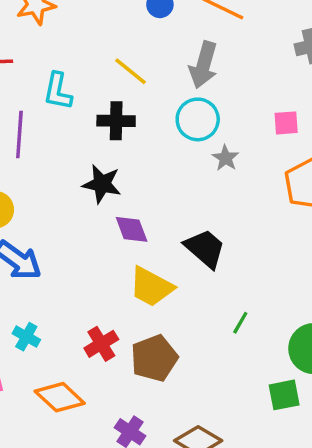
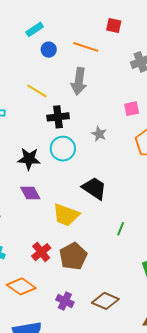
cyan circle: (198, 119) -> (63, 149), moved
black cross: (116, 121) -> (58, 117), moved
purple diamond: (132, 229) -> (30, 193), moved

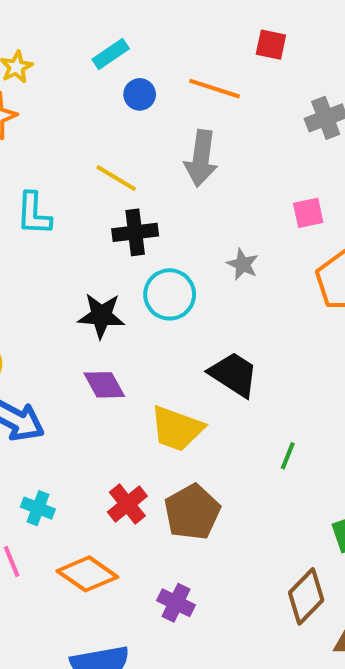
black cross: (58, 117) -> (135, 232), moved
brown diamond: (105, 301) -> (306, 596), moved, turned -68

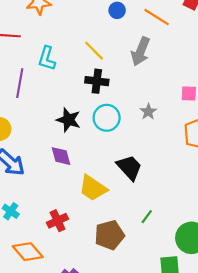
brown pentagon: (192, 512) -> (109, 235), moved

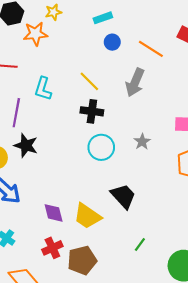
black star: (69, 120) -> (26, 146), moved
purple diamond: (61, 156) -> (54, 213), moved
brown pentagon: (109, 235) -> (82, 260), moved

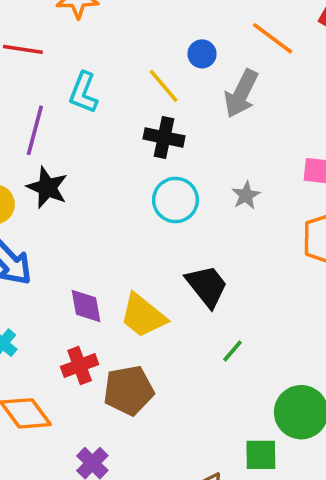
blue circle: (112, 42) -> (202, 54), moved
green line: (140, 244) -> (233, 351), moved

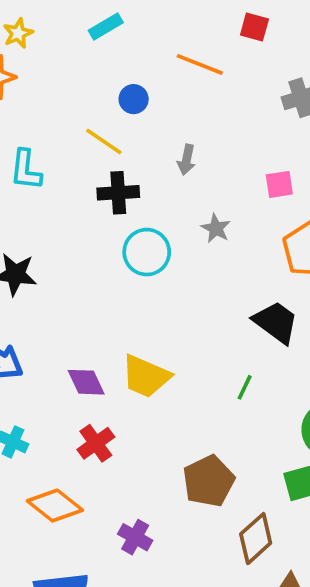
gray arrow: (241, 94) -> (187, 160), moved, size x0.6
black trapezoid: (207, 286) -> (276, 322), moved
brown pentagon: (129, 390) -> (209, 481), moved

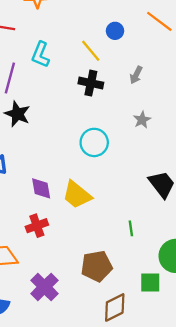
cyan circle: (147, 252) -> (94, 142), moved
green line: (245, 387) -> (131, 228), moved, turned -49
purple cross: (135, 537) -> (44, 287), size x1.4

